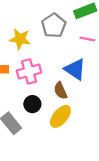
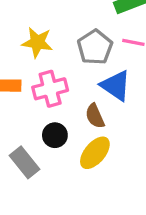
gray pentagon: (54, 25) -> (95, 47), moved

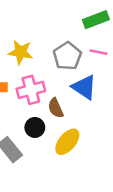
brown semicircle: (95, 116) -> (56, 108), moved

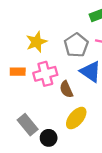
yellow star: (21, 52) -> (36, 42), turned -30
black circle: (35, 127) -> (49, 138), moved

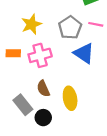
brown semicircle: (66, 89) -> (43, 89), moved
yellow ellipse: (76, 118) -> (70, 98), turned -50

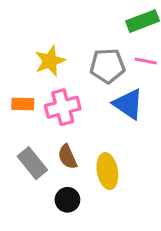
gray pentagon: (70, 28) -> (107, 66), turned 30
gray rectangle: (23, 105) -> (32, 163), moved

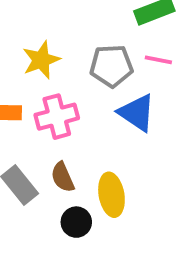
black circle: (67, 200) -> (76, 222), moved

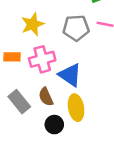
blue triangle: (137, 113) -> (70, 75), moved

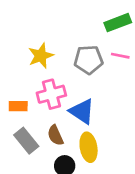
orange rectangle: (12, 57) -> (18, 106), moved

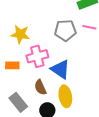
yellow star: (41, 56) -> (20, 34), moved, turned 30
gray rectangle: (26, 141) -> (18, 102), moved

